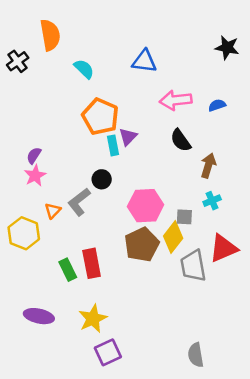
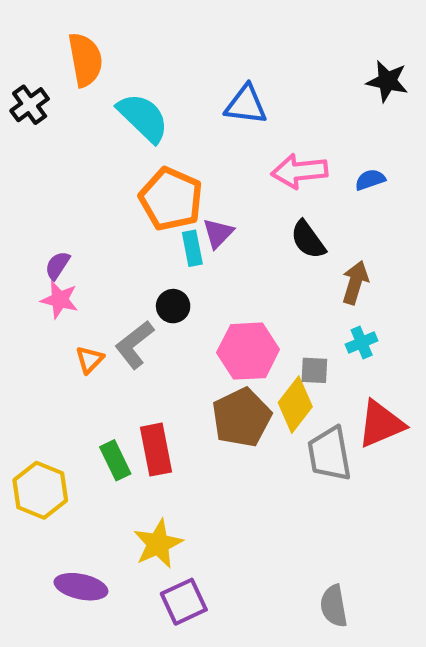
cyan semicircle: (84, 69) -> (143, 118), size x1.5
pink star: (35, 176) -> (60, 300), turned -30
yellow hexagon: (24, 233) -> (40, 490), moved
purple ellipse: (39, 316) -> (81, 587), moved

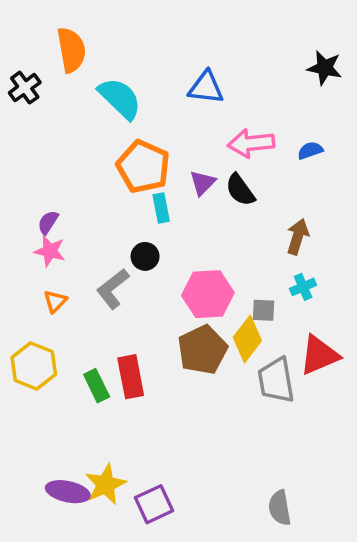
purple triangle: (218, 233) -> (202, 183), moved
black semicircle: (308, 240) -> (240, 190), moved
orange triangle: (90, 360) -> (55, 301), moved
yellow hexagon: (40, 490) -> (34, 366), moved
yellow star: (158, 544) -> (106, 484), moved

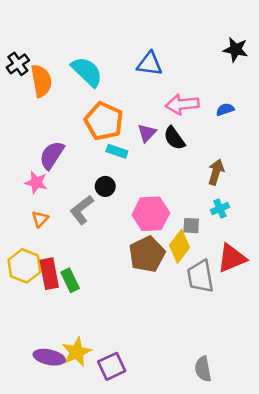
orange semicircle: (71, 50) -> (41, 81), moved
cyan rectangle: (161, 208) -> (117, 151), turned -60
purple semicircle: (48, 222) -> (52, 155), moved, size x1.6
red rectangle: (131, 377) -> (49, 274), moved

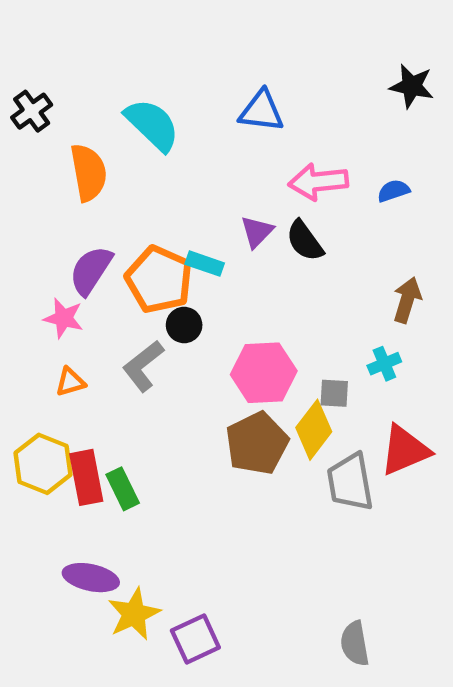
orange semicircle: (41, 81) -> (89, 173), moved
orange pentagon: (104, 121) -> (159, 279), moved
brown arrow: (216, 172) -> (407, 300), moved
orange triangle: (40, 219) -> (70, 382), turned 30
purple ellipse: (49, 357) -> (91, 578), moved

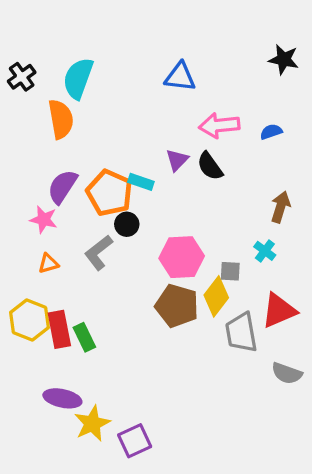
cyan semicircle: (152, 125) -> (78, 78), moved, turned -114
cyan cross: (384, 364) -> (265, 251), turned -30
brown pentagon: (257, 443) -> (177, 306), turned -30
gray semicircle: (355, 644) -> (287, 373), moved, turned -60

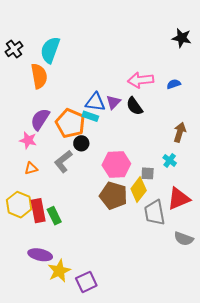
blue triangle: (180, 77) -> (95, 102), moved

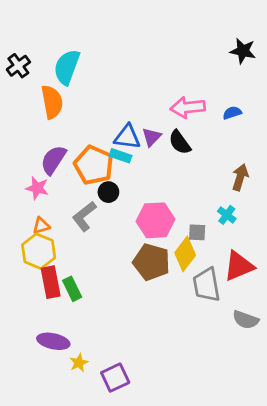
yellow hexagon: (19, 205) -> (39, 251), moved
yellow star: (59, 271) -> (79, 363), size x0.6

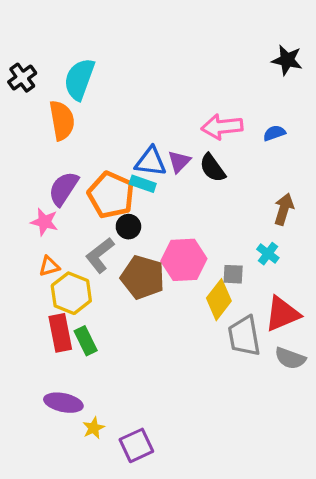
yellow hexagon: (39, 251) -> (71, 293), moved
brown pentagon: (151, 262) -> (143, 277), moved
gray semicircle: (246, 320) -> (290, 358), moved

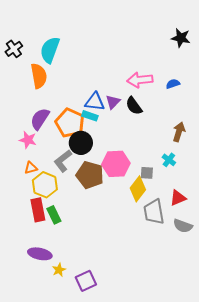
black circle: (128, 227) -> (81, 143), size x1.5
red triangle: (282, 314) -> (178, 198), size x0.7

